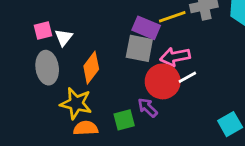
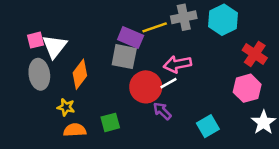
white triangle: (64, 37) -> (55, 46), size x1.5
pink arrow: (175, 57) -> (177, 64), moved
yellow star: (76, 103) -> (66, 107), size x0.6
purple arrow: (148, 108) -> (162, 111), moved

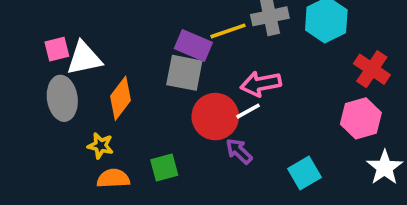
white triangle: (55, 46) -> (84, 58), turned 40

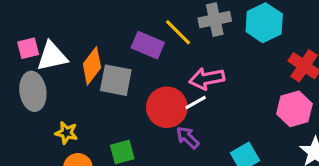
yellow line: (228, 31) -> (178, 32), turned 64
gray square: (184, 73) -> (116, 80), moved
orange diamond: (121, 98) -> (92, 66), moved

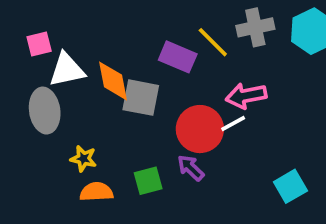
pink square: (28, 48) -> (39, 44), moved
orange diamond: (92, 66) -> (113, 81), turned -48
purple arrow: (188, 138) -> (191, 168), moved

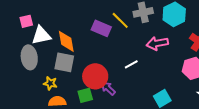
pink arrow: (246, 96) -> (157, 43), moved
gray square: (141, 98) -> (64, 62), moved
red circle: (200, 129) -> (95, 76), moved

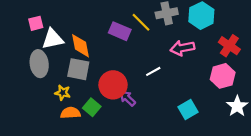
green square: (85, 95) -> (92, 107), moved, turned -35

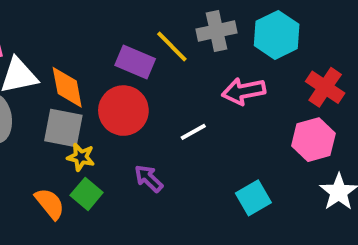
red circle: (113, 85) -> (123, 111), moved
yellow star: (63, 93) -> (81, 157), moved
orange semicircle: (70, 113) -> (50, 204), turned 54

